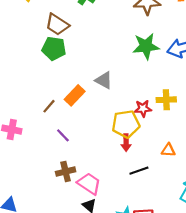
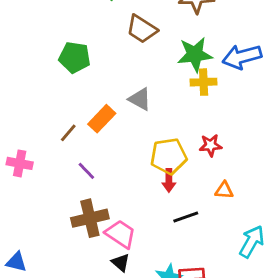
brown trapezoid: (57, 24) -> (142, 29), moved
yellow cross: (166, 100) -> (204, 82), moved
red star: (143, 108) -> (211, 145), moved
brown cross: (66, 172) -> (90, 218), size x1.4

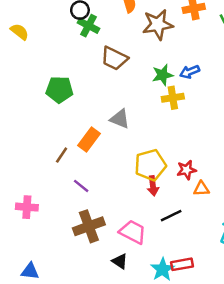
green star: (195, 54) -> (163, 75), size x0.7
blue arrow: (242, 57) -> (190, 72), moved, size x0.6
red star: (211, 145) -> (187, 170), moved
pink cross: (20, 163) -> (27, 207), moved
pink trapezoid: (121, 234) -> (133, 232), moved

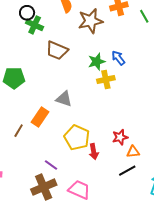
blue arrow: (190, 72) -> (118, 58), turned 77
yellow pentagon: (150, 165) -> (77, 138), moved, turned -30
purple line: (81, 186) -> (51, 165), moved
black line: (171, 216) -> (127, 171), moved

